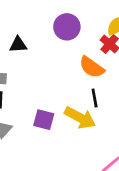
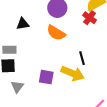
orange semicircle: (92, 67) -> (56, 33), moved

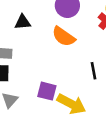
yellow arrow: (73, 73) -> (71, 104), moved

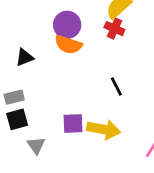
orange semicircle: (64, 37) -> (68, 45), moved

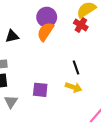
orange semicircle: (68, 45) -> (45, 32), turned 96
yellow arrow: (104, 129) -> (74, 87), moved, size x0.7

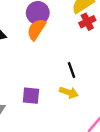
red cross: (81, 25) -> (87, 22), moved, turned 32

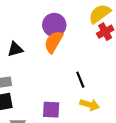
black line: (71, 70) -> (80, 80), moved

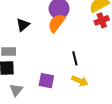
black triangle: (15, 49) -> (23, 25), turned -32

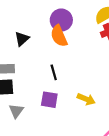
orange semicircle: (56, 23) -> (59, 36), turned -60
black line: (75, 58) -> (54, 72), moved

